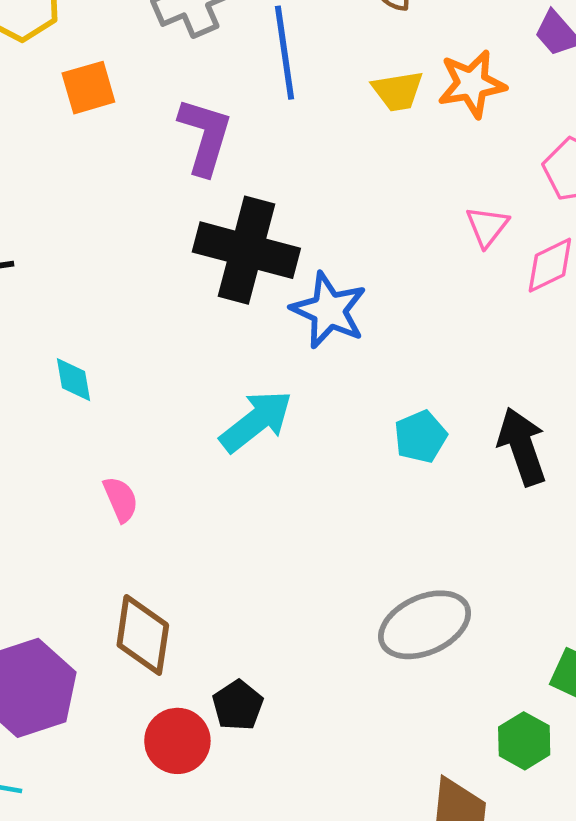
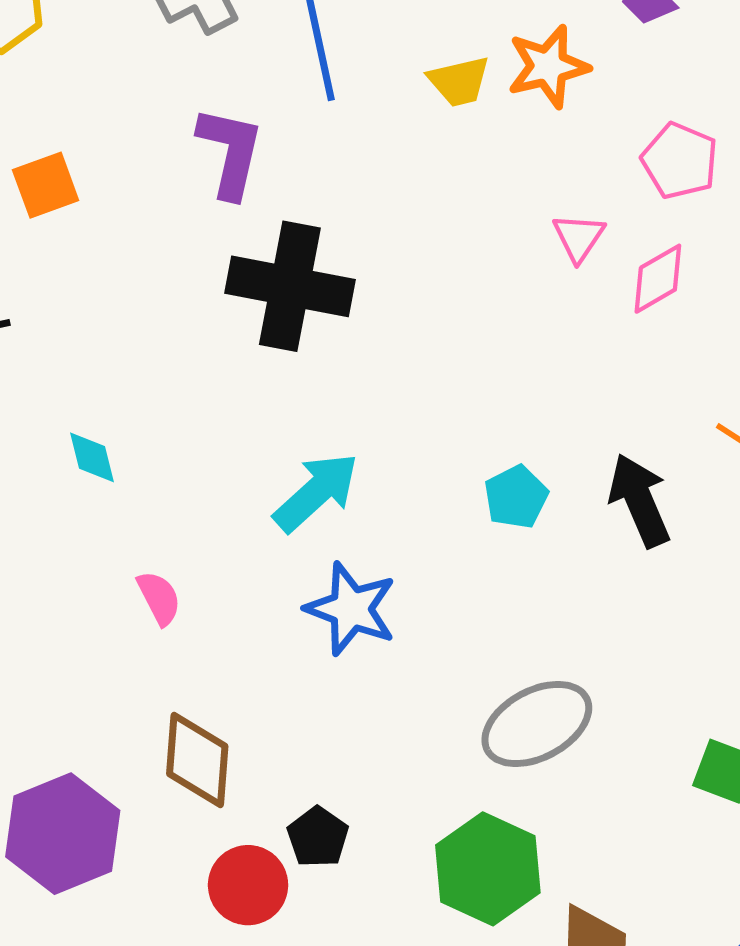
orange square: (88, 88) -> (46, 185), moved
blue star: (329, 310) -> (351, 609), moved
green hexagon: (524, 741) -> (488, 869), moved, size x1.6

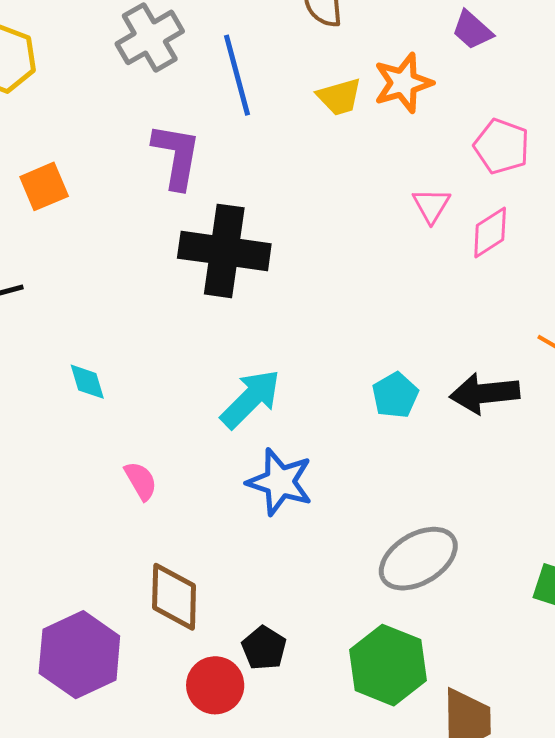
black arrow: (640, 500) -> (485, 393), turned -70

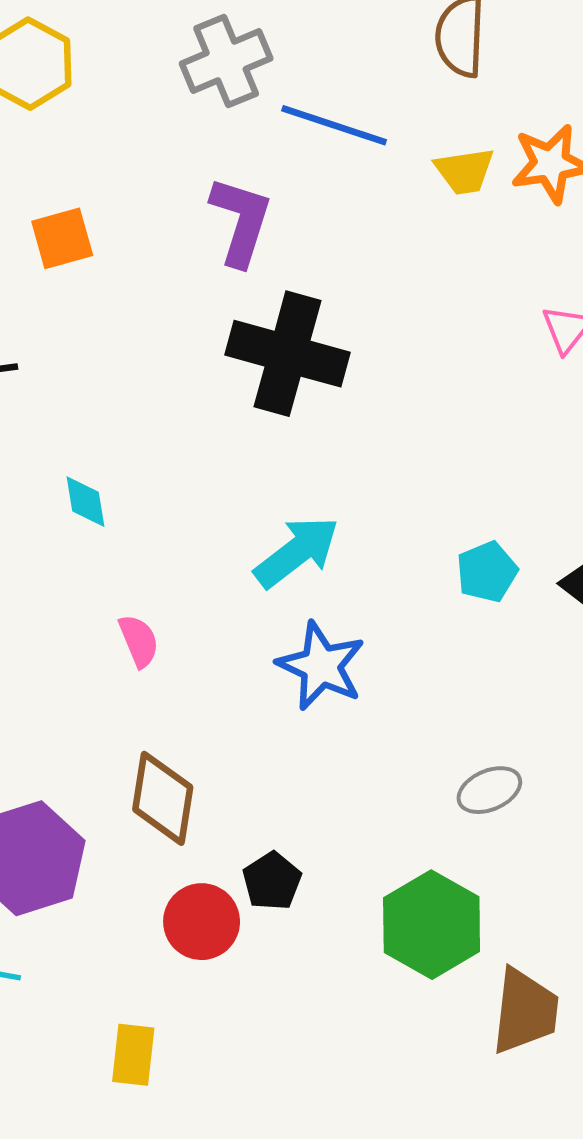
blue line: (237, 75) -> (334, 125), turned -64
gray ellipse: (418, 559) -> (489, 790), size x0.6

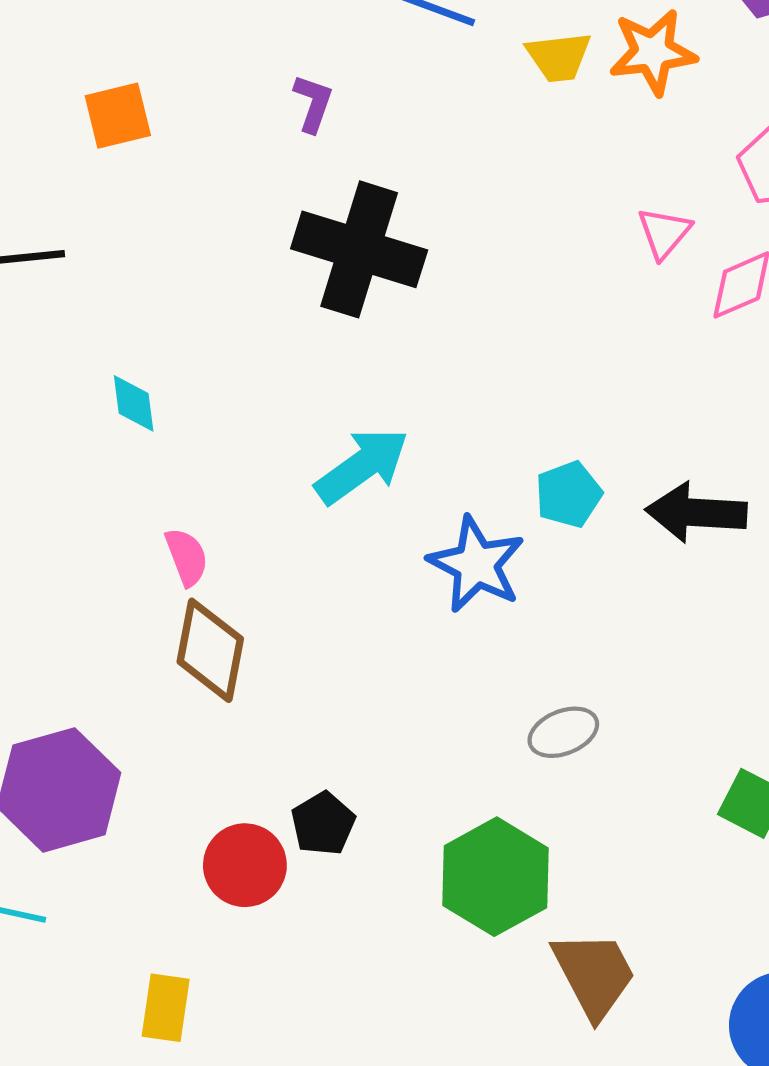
purple L-shape: (241, 221) -> (313, 103), size x0.6
blue star: (321, 666) -> (476, 564), moved
brown diamond: (163, 798) -> (210, 650), moved
brown trapezoid: (525, 1011) -> (594, 974), turned -36

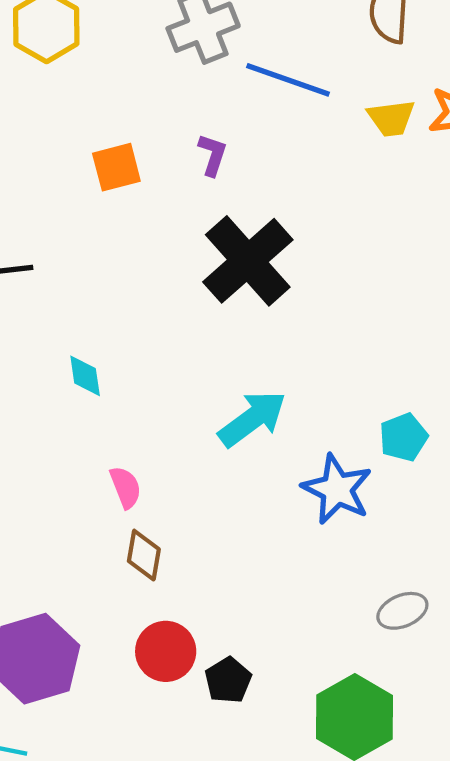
orange square: (118, 116) -> (116, 167), moved
black cross: (359, 249) -> (248, 261), turned 32
brown diamond: (210, 650) -> (144, 555), size x0.7
red circle: (245, 865) -> (166, 651), moved

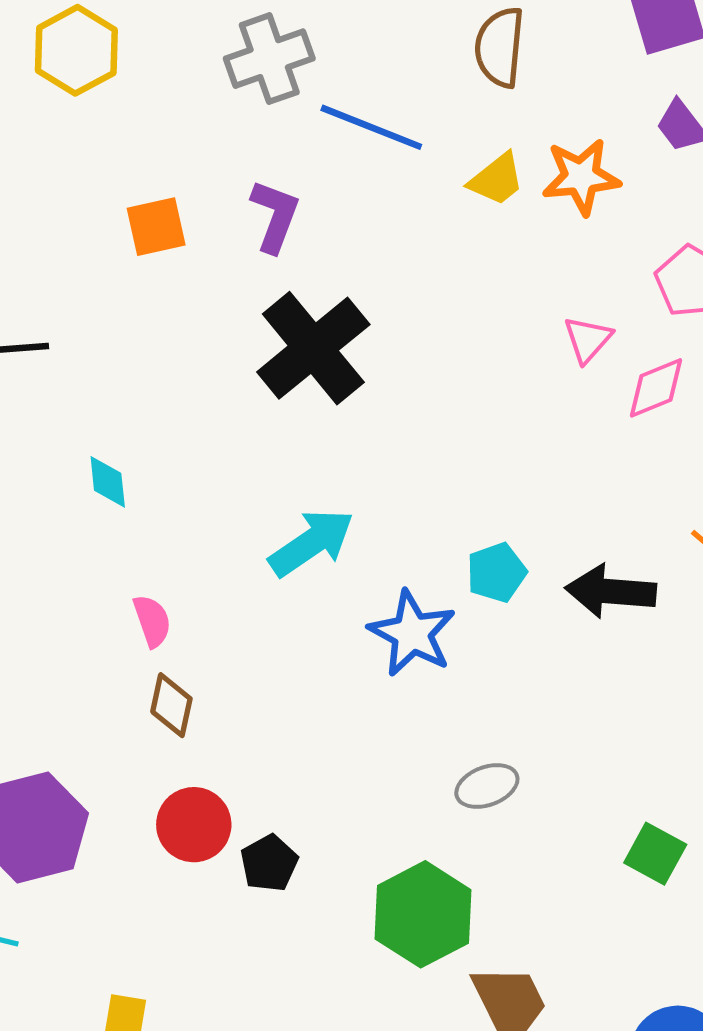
yellow trapezoid: (391, 118) -> (497, 179), turned -33
purple L-shape: (213, 155) -> (275, 216), size x1.4

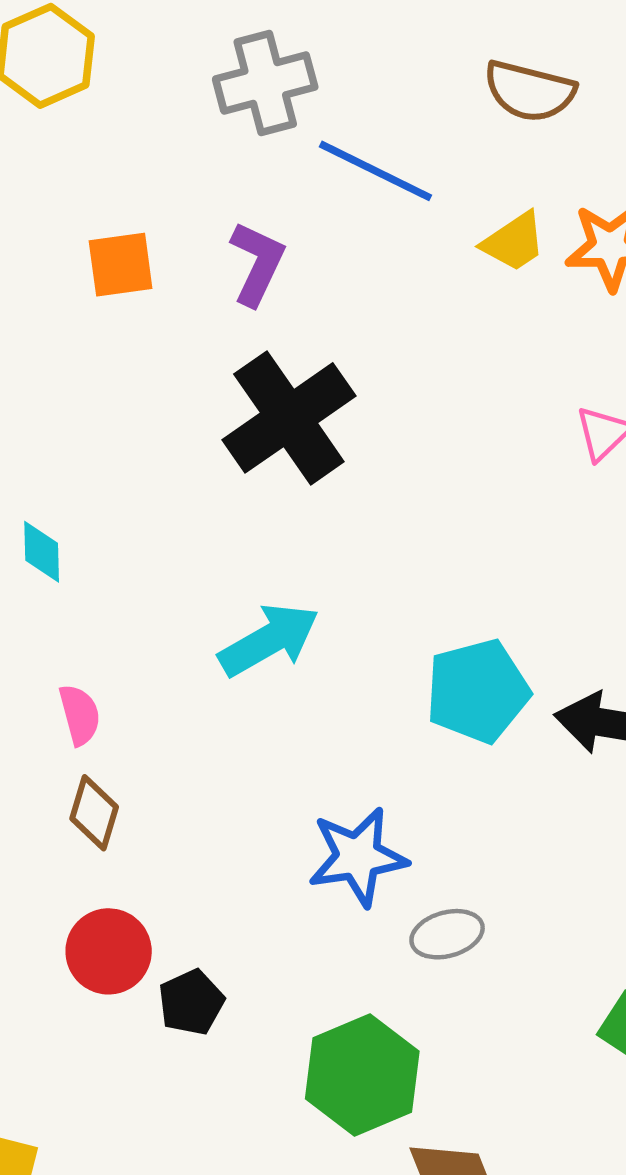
brown semicircle: (500, 47) -> (530, 91), turned -86
cyan pentagon: (496, 572) -> (478, 691), size x1.5
blue star: (412, 633) -> (358, 857), moved, turned 30

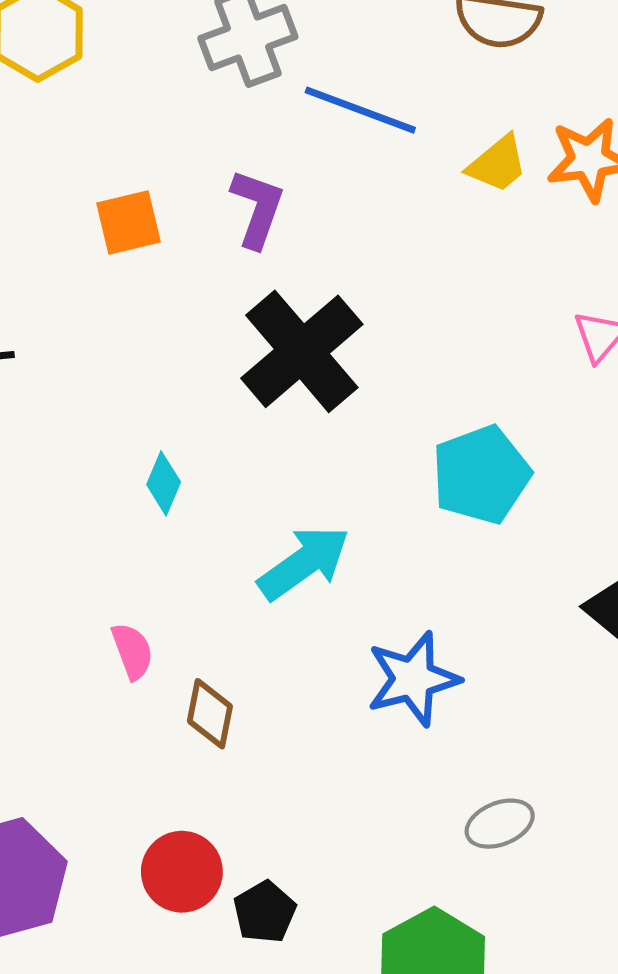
cyan diamond: (42, 552) -> (164, 483), moved, turned 30
cyan pentagon: (478, 691) -> (481, 475), moved
brown diamond: (94, 813) -> (210, 714), moved
blue star: (358, 857) -> (413, 679), moved

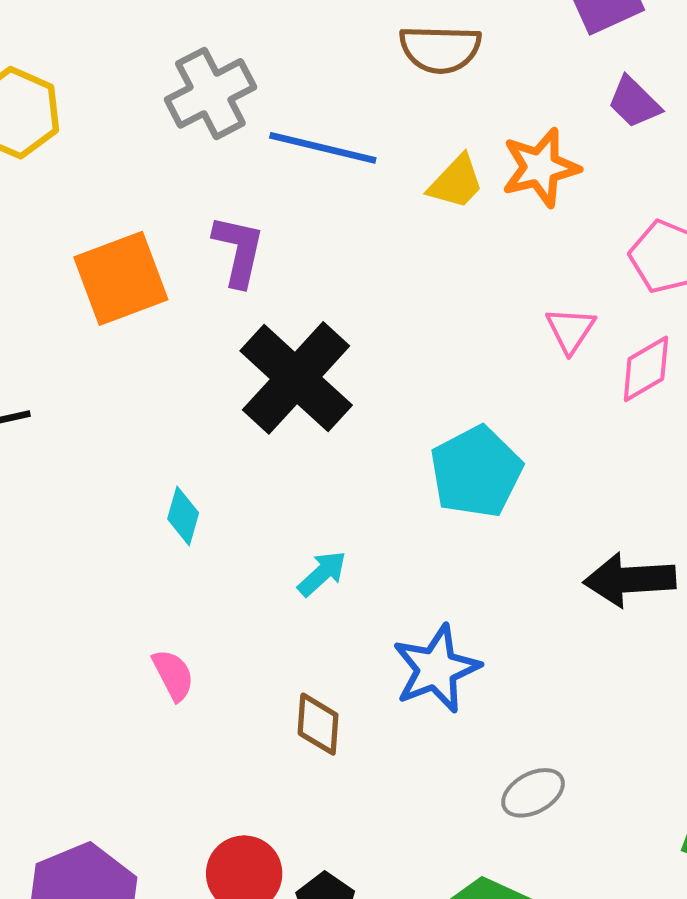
orange square: (128, 223) -> (121, 278), size x1.5
cyan arrow: (304, 563) -> (322, 574), size x0.6
brown diamond: (210, 714) -> (318, 724), moved

